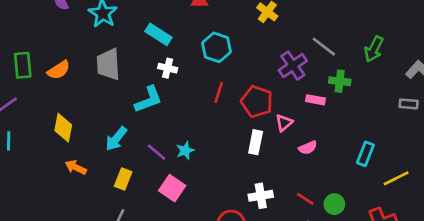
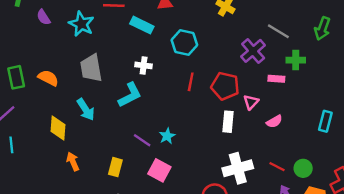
cyan rectangle: (158, 34) -> (142, 25), moved
orange semicircle: (59, 70) -> (48, 78), turned -114
cyan arrow: (116, 139) -> (86, 110), moved, turned -65
orange arrow: (76, 167) -> (73, 162), turned 48
white cross: (261, 196) -> (238, 168), size x1.4

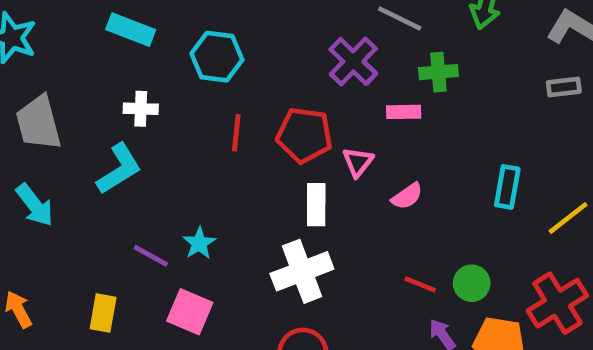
white cross: (238, 168) -> (302, 271), moved

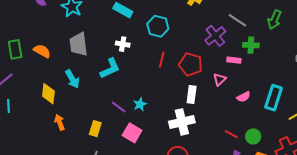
pink triangle: (358, 162) -> (220, 79), moved
cyan rectangle: (507, 187) -> (274, 98), size x1.4
pink semicircle: (407, 196) -> (244, 97), moved

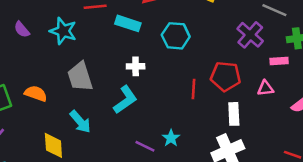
red line: (162, 60) -> (194, 89), moved
pink triangle: (220, 79) -> (266, 88), turned 48

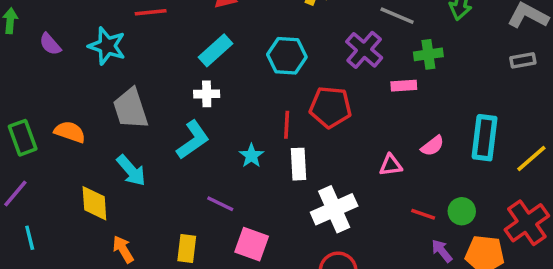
cyan rectangle: (128, 23) -> (215, 50), moved, turned -60
cyan hexagon: (176, 36) -> (287, 56), moved
pink triangle: (266, 88) -> (391, 165), moved
white rectangle: (234, 114) -> (298, 164), moved
cyan star: (171, 138) -> (251, 156), moved

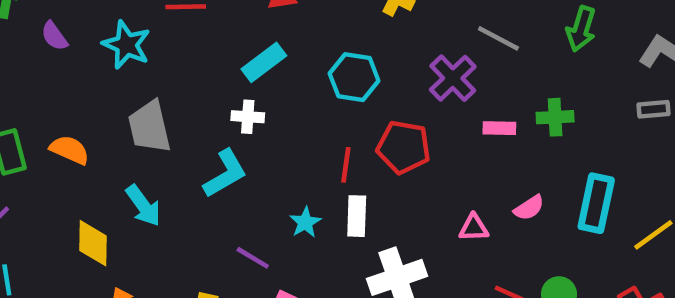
green cross: (428, 54) -> (555, 117), moved
cyan star: (251, 156) -> (305, 222), moved

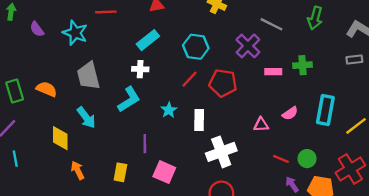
red line: (346, 165) -> (189, 79), moved, turned 36
cyan star: (305, 222) -> (169, 110), moved
purple line: (253, 258) -> (145, 144), turned 60

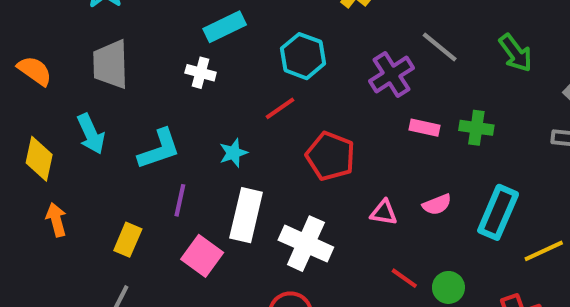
green arrow: (315, 18) -> (516, 53), turned -65
red pentagon: (223, 83) -> (330, 156), moved
cyan L-shape: (129, 99) -> (159, 149), moved
white rectangle: (199, 120) -> (246, 215), moved, size x1.4
white cross: (221, 152) -> (306, 244), turned 32

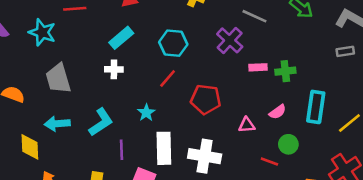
green cross: (476, 128) -> (285, 71), moved
cyan arrow: (91, 134) -> (57, 124), turned 125
green circle: (448, 287) -> (288, 144), moved

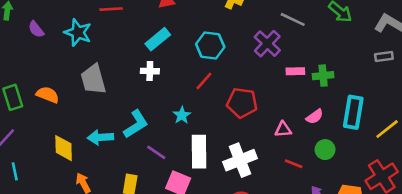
cyan arrow: (57, 124) -> (100, 137), moved
purple line: (122, 150) -> (156, 152), turned -54
white cross: (205, 156) -> (240, 160), turned -32
red line: (269, 162) -> (294, 164), moved

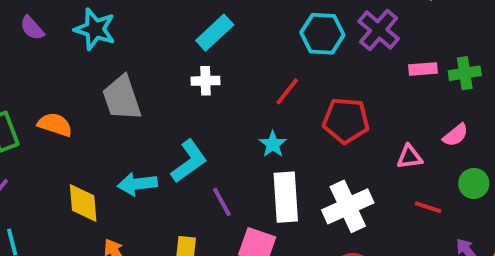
cyan hexagon: (210, 45) -> (322, 34), moved
cyan star: (182, 115) -> (273, 144), moved
purple line: (156, 152) -> (222, 202), turned 30

